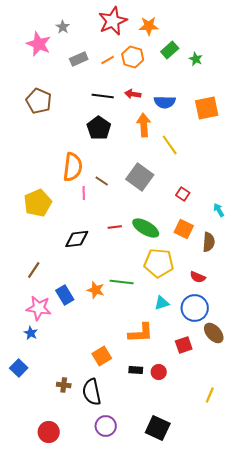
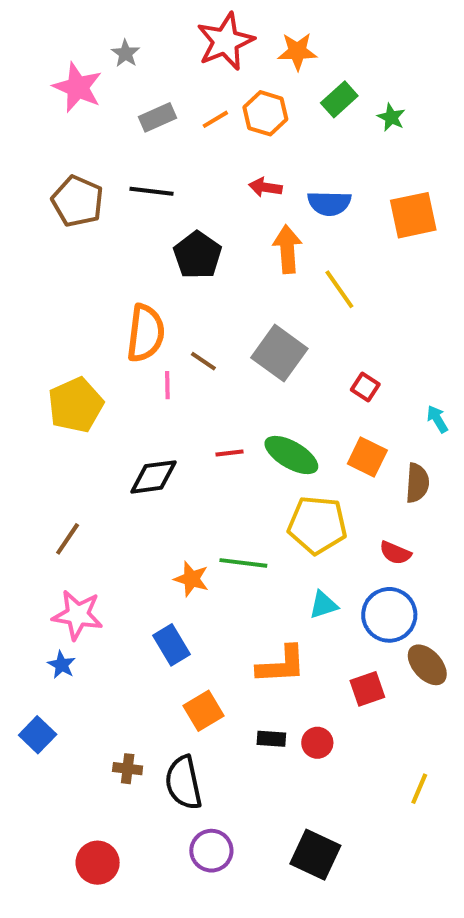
black line: (103, 96) -> (151, 191), moved
blue rectangle: (65, 295) -> (171, 645), moved

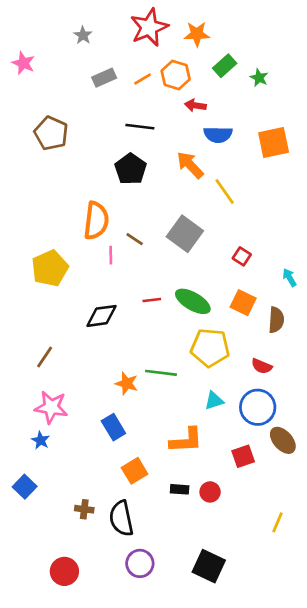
pink star: (78, 87) -> (23, 63), moved, size x0.7
red arrow: (265, 187) -> (195, 105), moved
black line: (151, 191) -> (140, 127), moved
orange arrow: (287, 249) -> (190, 165), turned -40

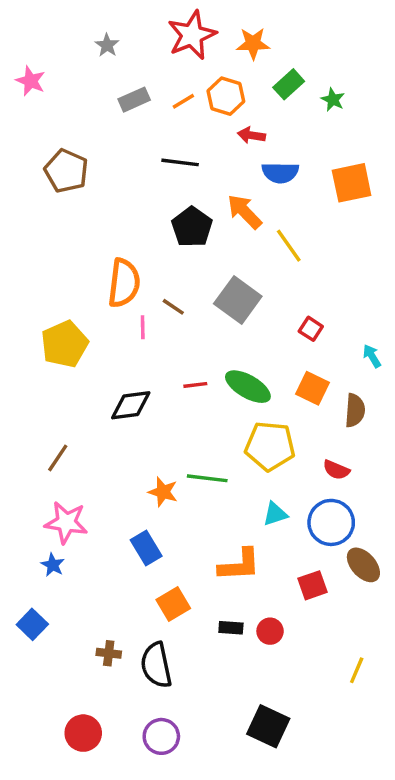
black pentagon: (131, 169) -> (192, 227), moved
purple circle: (140, 563) -> (161, 736), moved

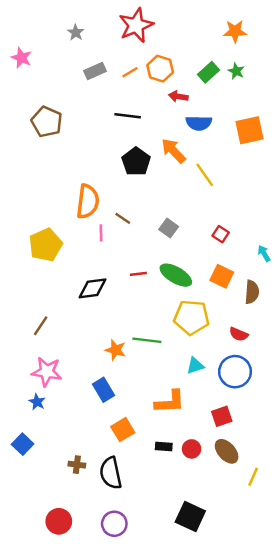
orange star: (253, 44) -> (235, 31), moved
green rectangle: (289, 84) -> (208, 72), moved
gray square: (238, 300) -> (169, 228), moved, size x0.6
brown ellipse: (363, 565) -> (227, 451), moved

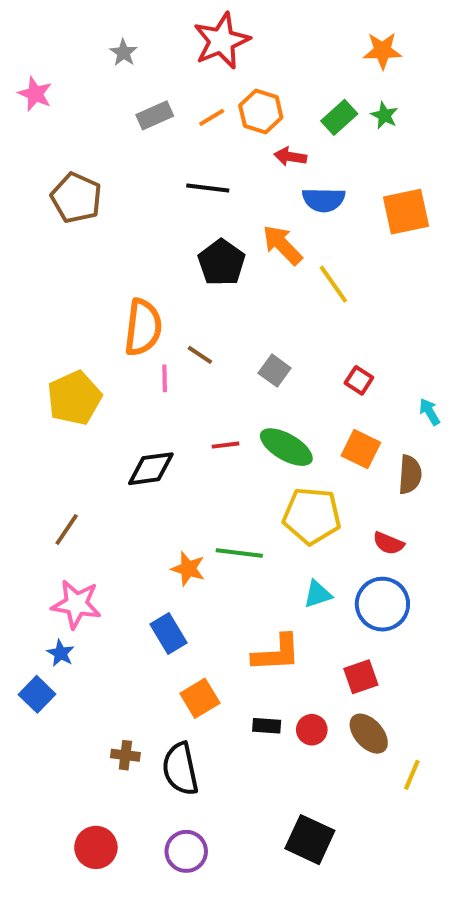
blue square: (23, 444) -> (37, 694), moved

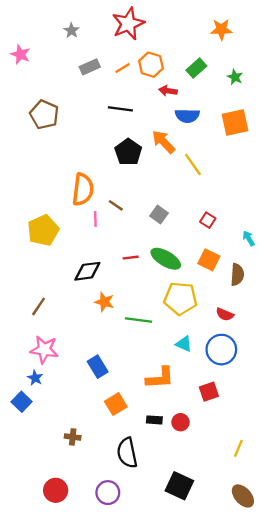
green star: (384, 115) -> (235, 77), moved
orange star: (188, 569) -> (104, 302), moved
cyan triangle: (318, 594) -> (184, 344), turned 42
brown ellipse: (369, 734) -> (243, 496), moved
black semicircle: (180, 769) -> (127, 453), moved

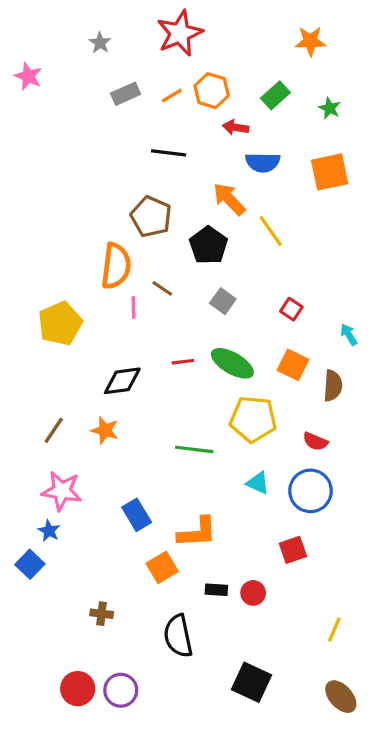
brown pentagon: (44, 115) -> (151, 217), moved
black pentagon: (128, 152) -> (208, 245), moved
orange star: (104, 302) -> (105, 430), moved
orange L-shape: (160, 378) -> (197, 532), moved
purple circle: (108, 493) -> (121, 690), moved

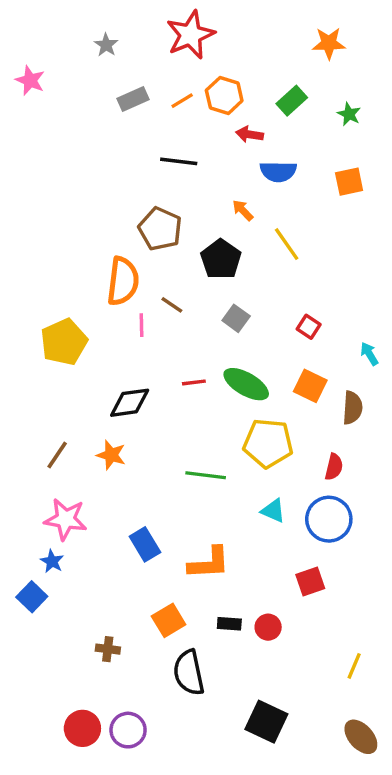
orange square: (330, 172) -> (349, 182), size x0.7
orange arrow: (229, 199) -> (243, 210), size x0.6
red semicircle: (315, 441) -> (334, 467), turned -100
orange square: (162, 567) -> (169, 620), moved

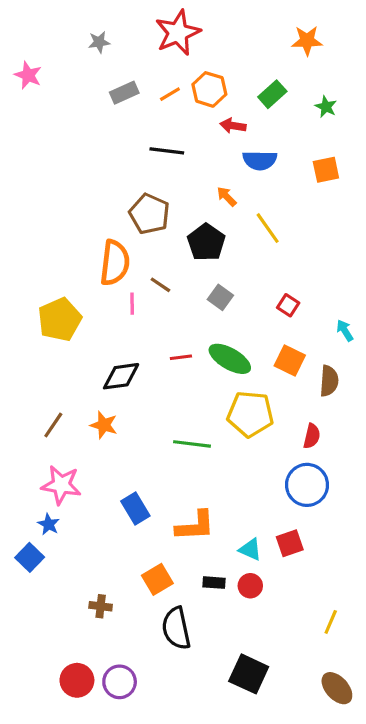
gray star: (106, 45) -> (99, 42), turned 30
cyan triangle: (273, 511) -> (250, 549), moved

